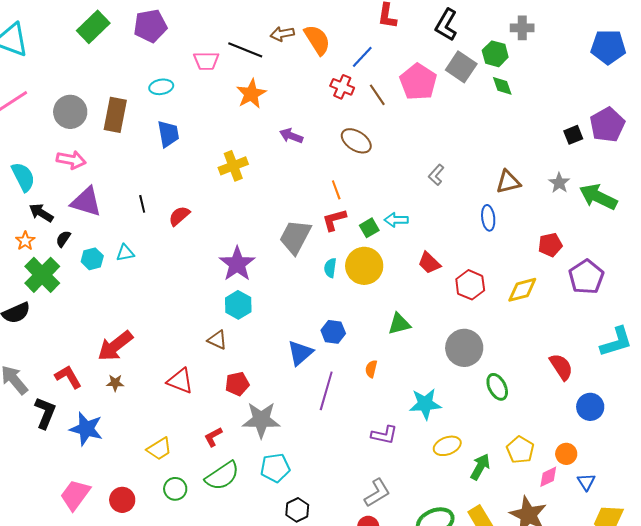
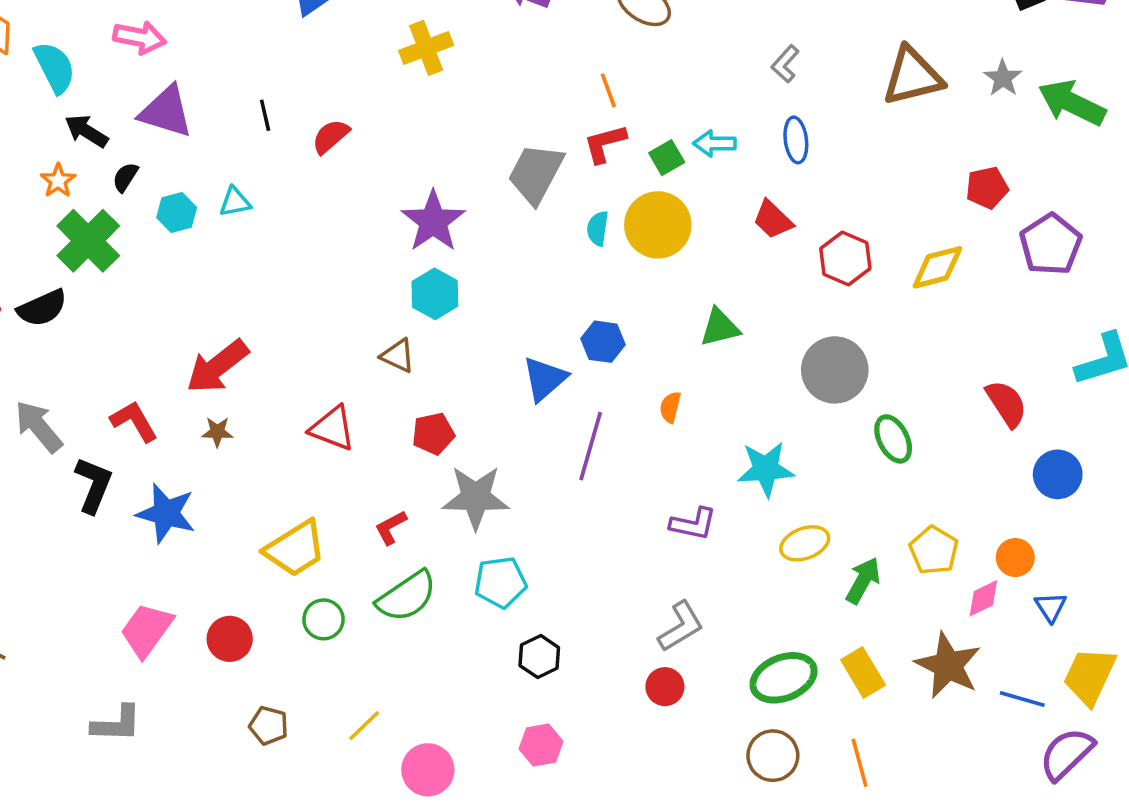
brown triangle: (508, 182) -> (913, 76), size x1.4
blue ellipse: (488, 218) -> (796, 140), moved
yellow trapezoid: (159, 449) -> (295, 549), size x1.4

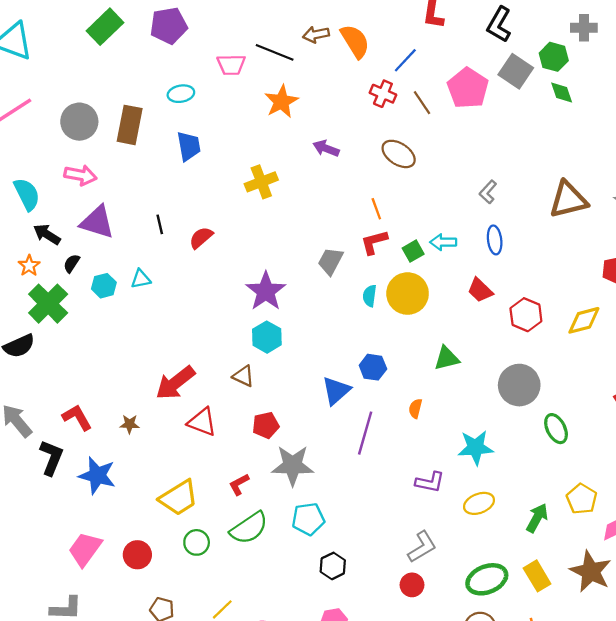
gray trapezoid: (536, 174) -> (331, 261), size x0.7
red arrow: (217, 366) -> (175, 383), moved
yellow ellipse: (805, 543) -> (479, 503), moved

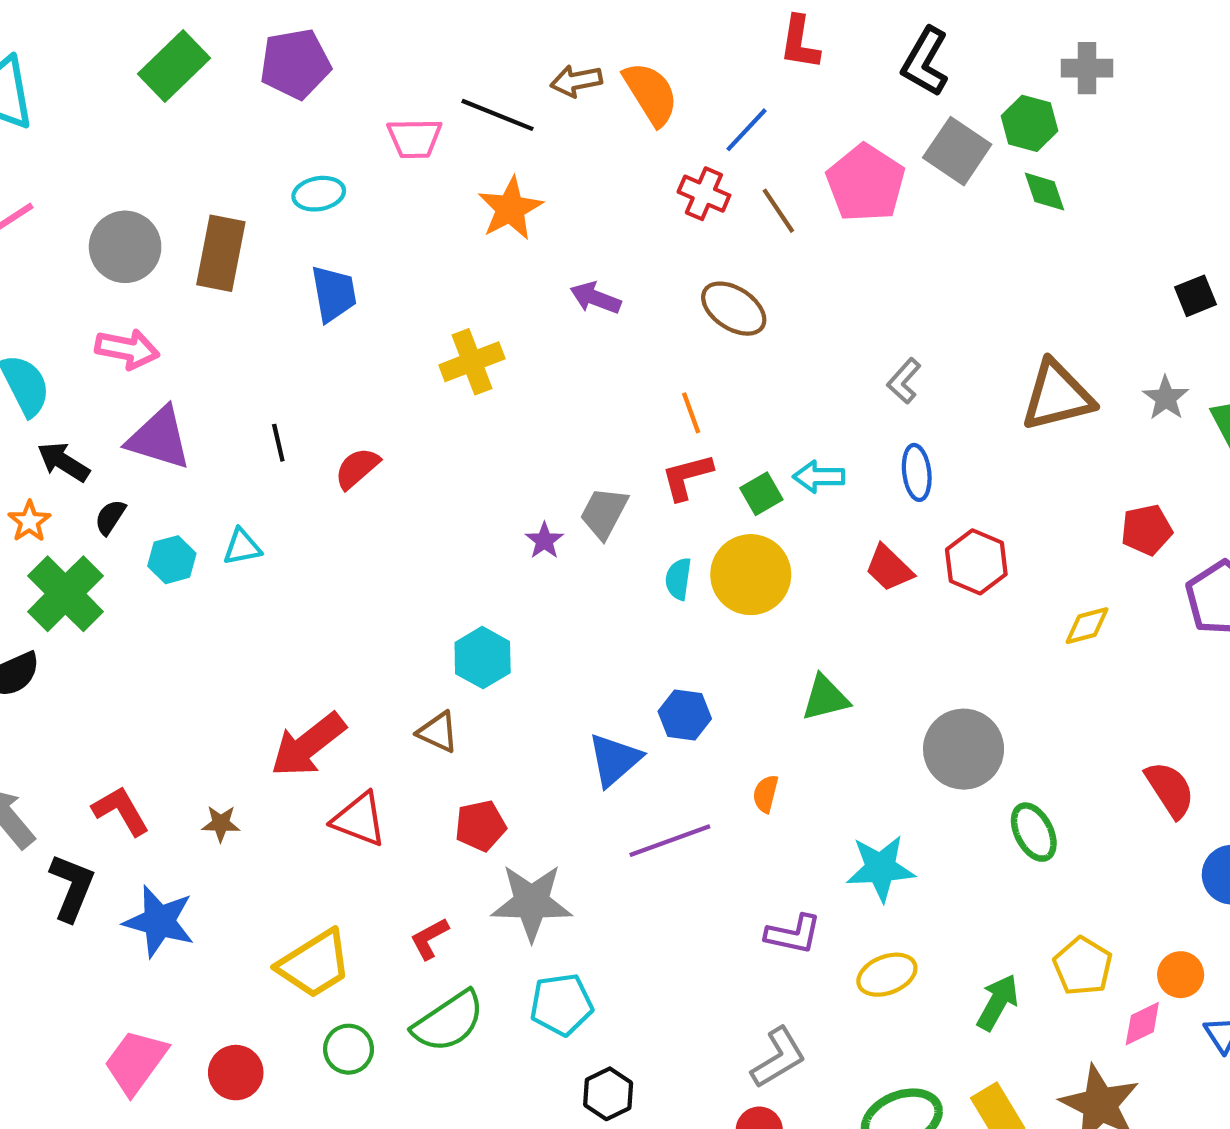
purple star: (266, 291) -> (544, 541), moved, size x0.5
red hexagon: (526, 315) -> (976, 562), moved
yellow diamond: (584, 320) -> (1087, 626), size x0.7
purple line: (365, 433) -> (670, 841), turned 54

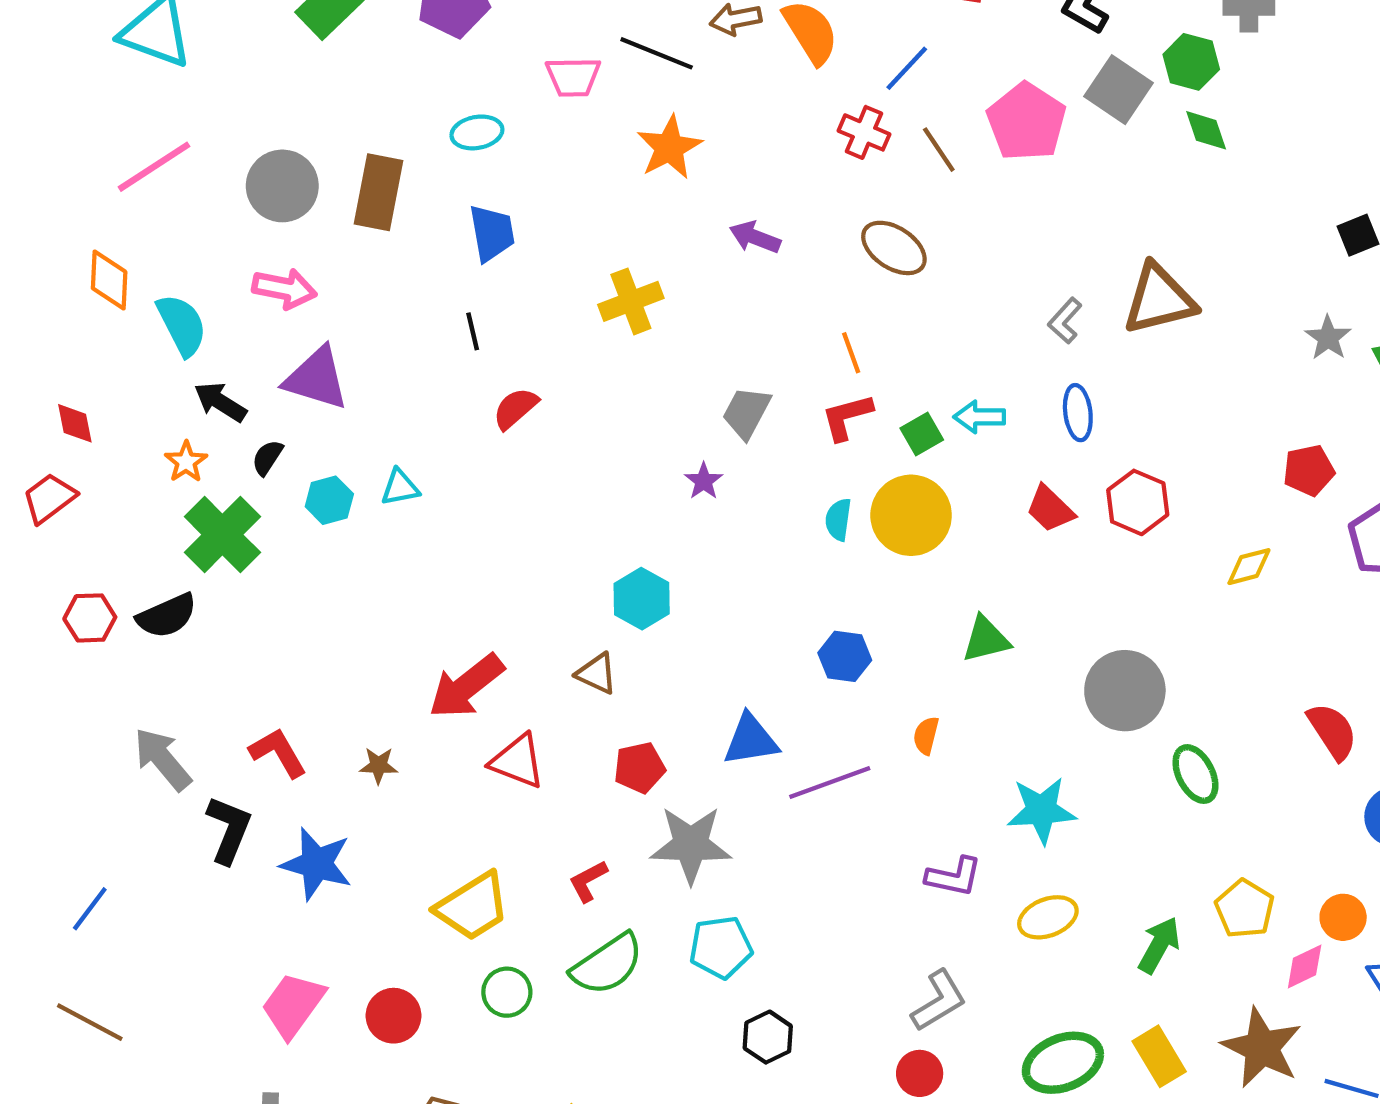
brown triangle: (1057, 396) -> (1159, 299), moved
black line: (278, 443) -> (473, 331), moved
gray trapezoid: (604, 513) -> (746, 413), moved
blue triangle: (615, 760) -> (751, 740), moved, turned 32

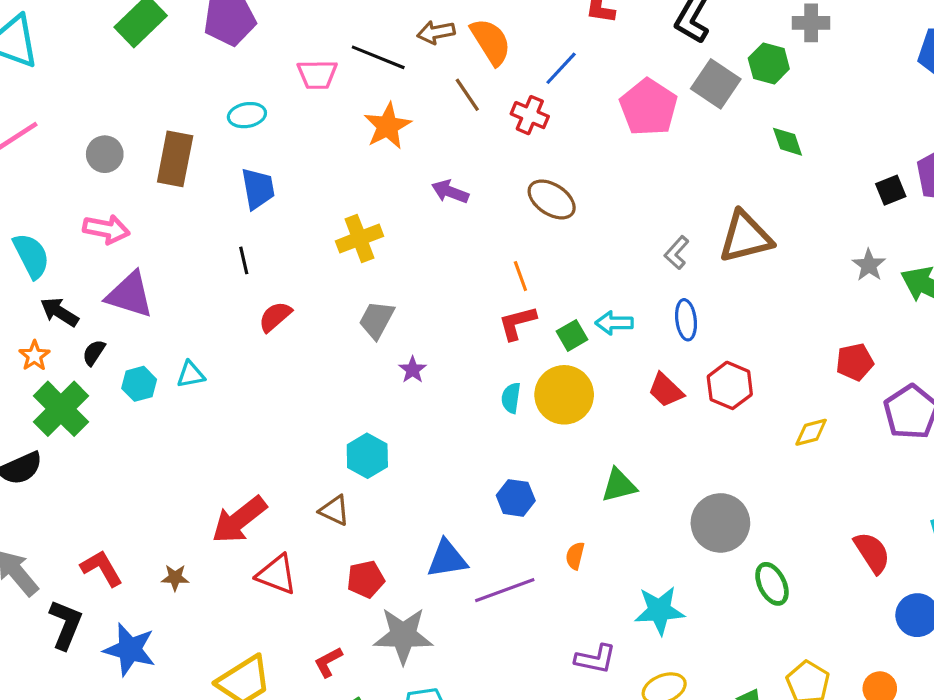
green diamond: (1206, 130) -> (788, 142), moved
brown line: (939, 150) -> (467, 95), moved
gray circle: (282, 186) -> (105, 154), size x0.7
gray trapezoid: (746, 413) -> (377, 320), moved

